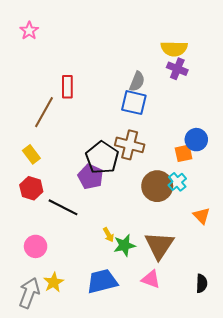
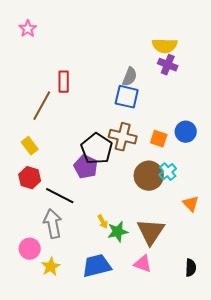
orange square: (184, 153) -> (159, 139), moved, turned 30
pink circle: (36, 246) -> (30, 249), moved
gray arrow: (29, 293) -> (53, 224), moved, turned -32

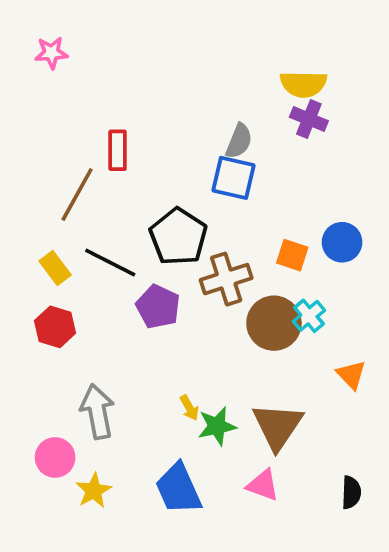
pink star: (28, 29) -> (51, 53), turned 30
brown cross: (123, 137) -> (226, 279), moved, turned -32
black pentagon: (97, 149) -> (178, 237), moved
black line: (60, 196) -> (110, 262), moved
blue trapezoid: (97, 266) -> (178, 489), turned -100

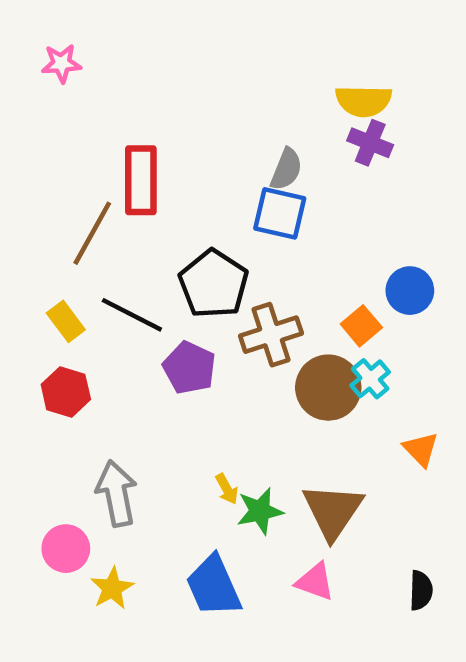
red rectangle: (118, 150) -> (141, 180), size x1.4
orange square: (292, 255) -> (361, 326), moved, turned 32

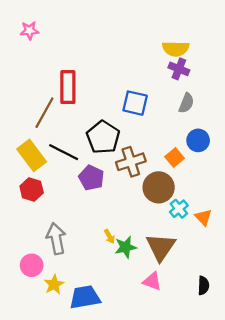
gray semicircle: (286, 169) -> (186, 103), moved
yellow rectangle: (66, 321) -> (32, 155), size x1.6
cyan cross: (370, 379) -> (179, 209), moved
blue trapezoid: (214, 586) -> (85, 297), moved, turned 104

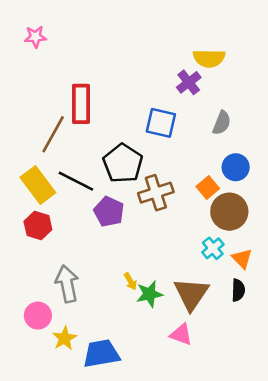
purple cross: (179, 69) -> (189, 82), moved, turned 30
brown circle: (159, 187) -> (229, 212), moved
black semicircle: (203, 286) -> (238, 290), moved

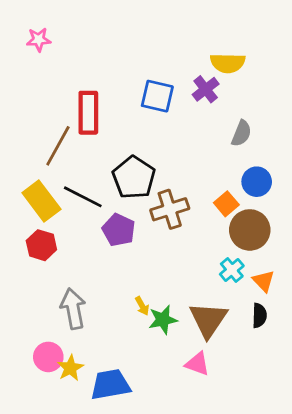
blue square: (161, 123) -> (157, 96), moved
pink circle: (38, 316) -> (48, 357), moved

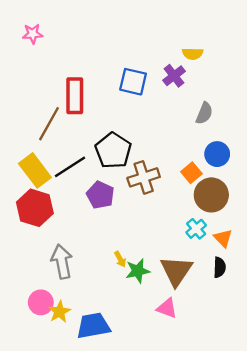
yellow semicircle: (228, 63) -> (193, 54), size x0.7
black line: (83, 197) -> (70, 167), turned -60
red hexagon: (41, 245) -> (35, 208), size x1.4

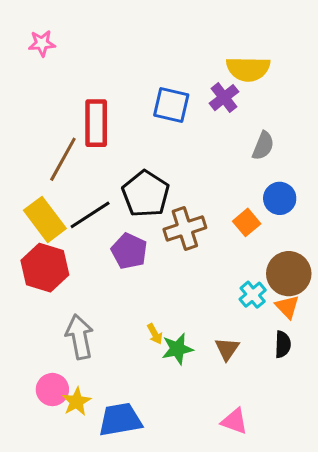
yellow semicircle: (193, 54) -> (248, 69), size x1.6
brown circle: (211, 195) -> (289, 274), moved
brown triangle: (176, 271) -> (227, 349), size x0.6
pink triangle: (167, 308) -> (235, 421), moved

